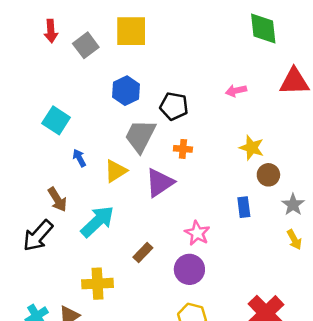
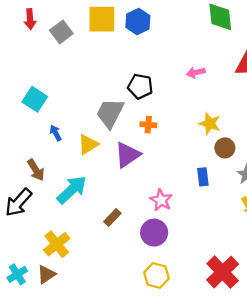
blue hexagon: (126, 91) -> (138, 21), moved
yellow cross: (97, 284) -> (57, 244), moved, turned -36

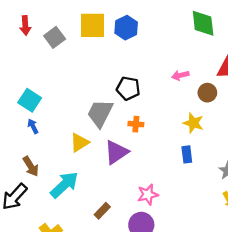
blue arrow: (56, 133) -> (33, 126), moved
brown circle: (225, 148) -> (207, 93), moved
blue rectangle: (203, 177) -> (187, 154), moved
pink star: (161, 200) -> (148, 195), turned 30

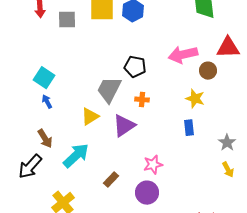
gray square: (55, 37) -> (67, 20), turned 36
pink arrow: (180, 75) -> (183, 55), size x1.8

